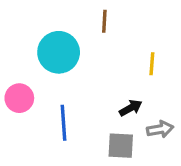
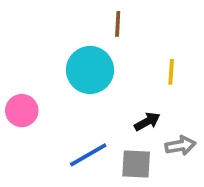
cyan circle: (59, 52) -> (90, 70), moved
blue line: (63, 123) -> (88, 155), moved, turned 64

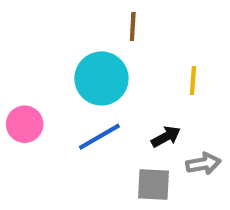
blue line: (88, 155) -> (99, 137), moved

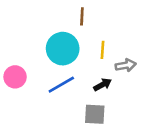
yellow line: (193, 81) -> (103, 50), moved
gray arrow: (203, 164) -> (126, 65), moved

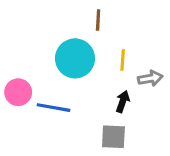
blue line: (61, 85) -> (53, 108), moved, turned 40
black arrow: (103, 85) -> (123, 101), turned -42

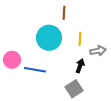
gray square: (113, 137) -> (74, 89), turned -36

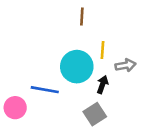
cyan circle: (49, 38) -> (77, 67), moved
pink circle: (12, 60) -> (15, 108), moved

